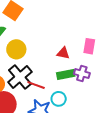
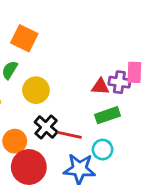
purple cross: (82, 74) -> (119, 82), moved
black cross: (20, 77) -> (46, 127), size x0.7

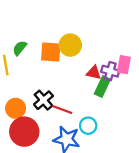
orange square: (24, 38) -> (51, 52), moved, turned -30
yellow circle: (36, 90) -> (70, 45), moved
green rectangle: (108, 115) -> (102, 87), moved, turned -54

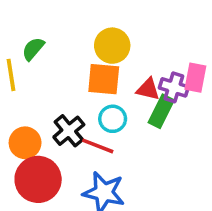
orange square: (51, 52) -> (104, 79), moved
cyan circle: (88, 126) -> (113, 119), moved

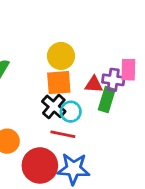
black cross: (69, 131) -> (54, 106), moved
red circle: (38, 179) -> (40, 165), moved

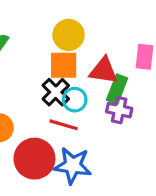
purple cross: (113, 80) -> (119, 110), moved
red triangle: (94, 85) -> (104, 71), size x1.4

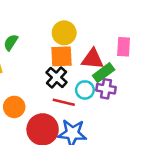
green rectangle: (117, 89) -> (104, 73), turned 35
cyan circle: (75, 100) -> (85, 90), moved

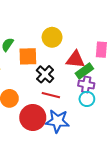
orange square: (62, 56) -> (28, 56), moved
cyan circle: (85, 90) -> (87, 99), moved

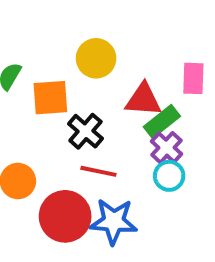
purple cross: (86, 84) -> (167, 148), turned 35

